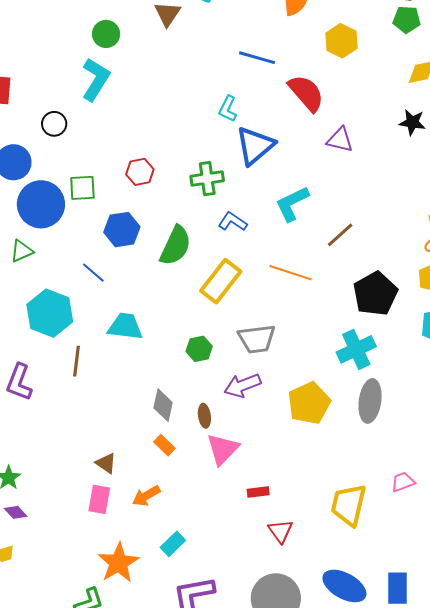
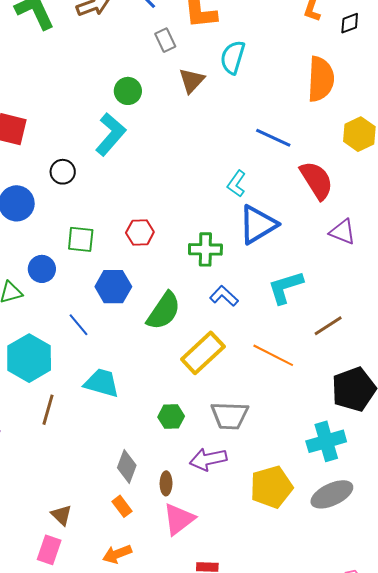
blue circle: (41, 204) -> (42, 269), moved, size x0.6
gray ellipse: (370, 401) -> (332, 494), turned 48
orange arrow: (146, 496) -> (117, 554), moved

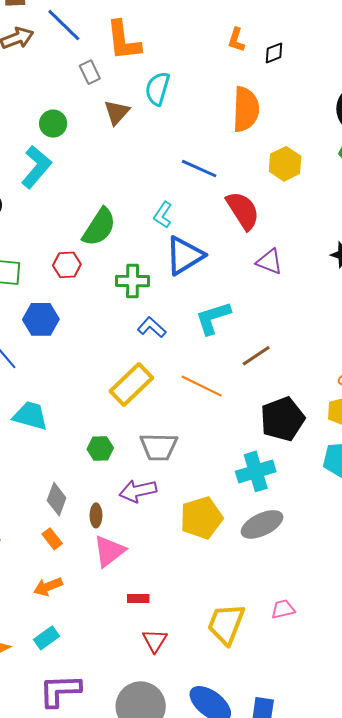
green semicircle: (164, 311) -> (99, 227), moved

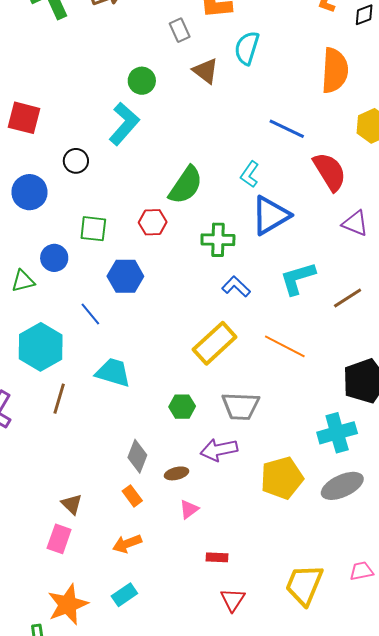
brown triangle: (117, 112) -> (206, 71), turned -36
brown line: (256, 356) -> (348, 298), moved
brown ellipse: (96, 515) -> (176, 473), turned 75
pink triangle: (109, 551) -> (189, 509), size x0.6

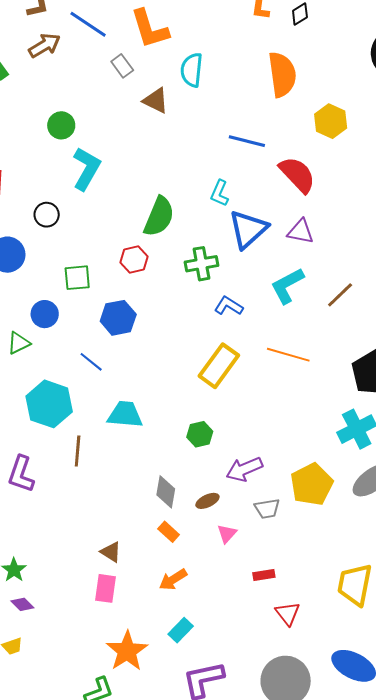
green circle: (142, 81) -> (61, 125), moved
purple triangle: (355, 223) -> (300, 232), moved
gray trapezoid: (241, 406) -> (267, 509), moved, size x0.7

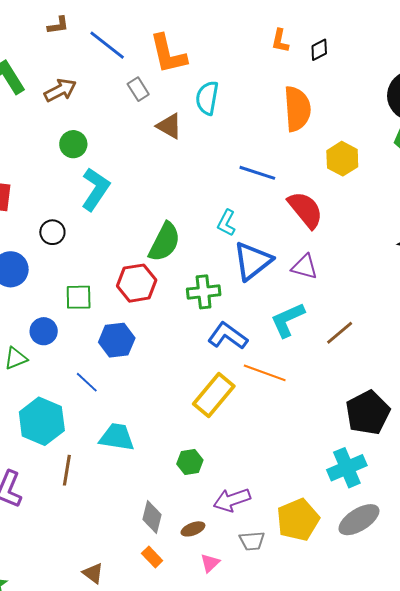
brown arrow: (44, 45) -> (60, 90), moved
red hexagon: (134, 260) -> (137, 283), size x1.4
blue L-shape: (229, 306) -> (228, 336), size x1.4
orange line: (288, 355) -> (265, 373), moved

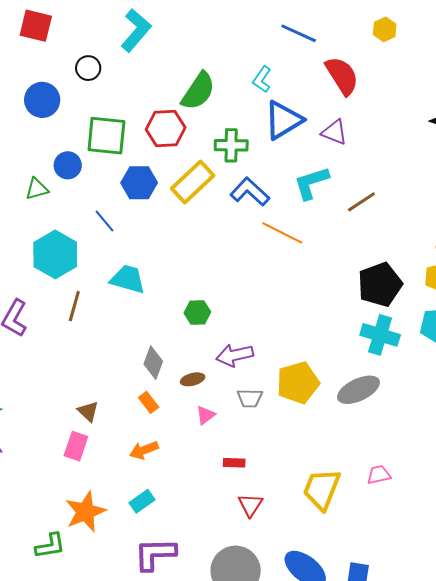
yellow hexagon: (342, 159) -> (385, 29), size x0.7
green square: (79, 297) -> (106, 136), size x1.5
yellow rectangle: (214, 395) -> (193, 182), moved
cyan cross: (347, 468) -> (380, 335), moved, turned 33

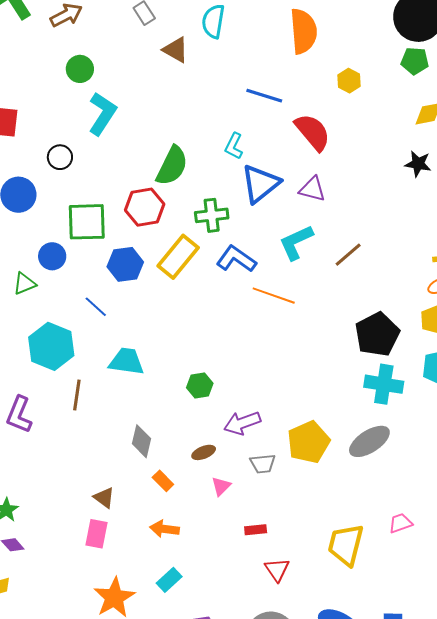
gray diamond: (153, 363) -> (141, 441), moved
orange arrow: (144, 450) -> (165, 529), turned 36

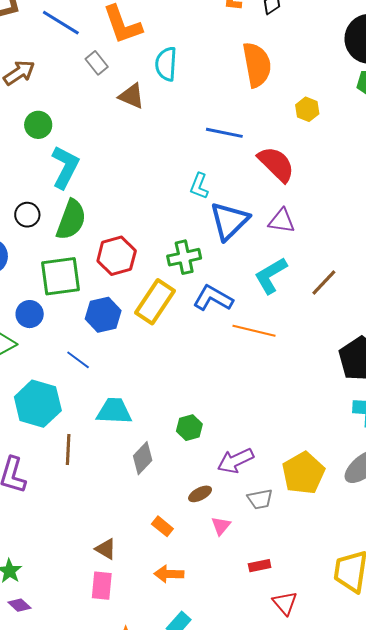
green semicircle: (172, 166) -> (71, 220), moved
gray diamond: (141, 441) -> (143, 458), moved, turned 36

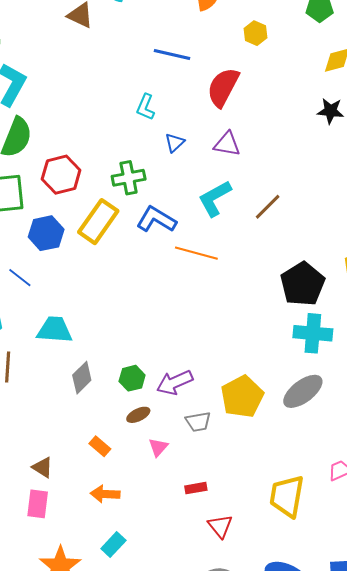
red semicircle: (276, 164) -> (223, 87), turned -108
blue triangle: (229, 221) -> (175, 143), size x0.5
green hexagon: (189, 428) -> (132, 378), moved

